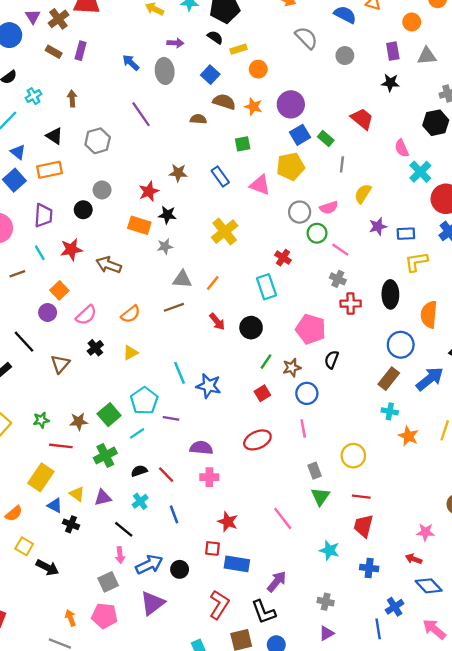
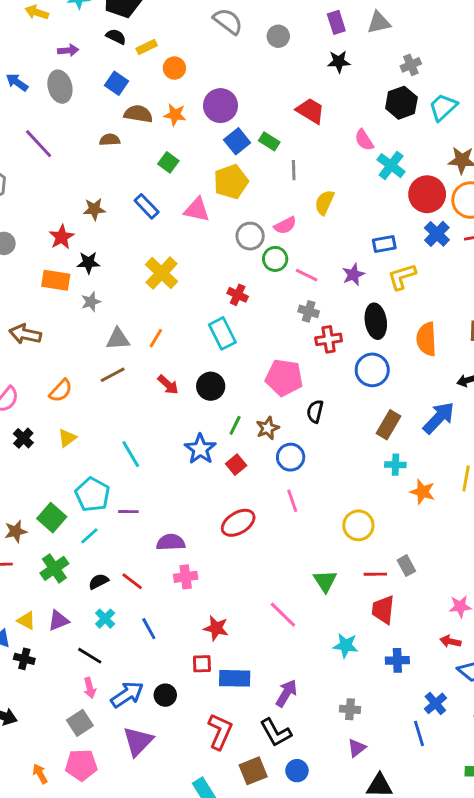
green square: (243, 144) -> (168, 162), turned -35
purple star: (378, 226) -> (353, 275), moved
blue circle: (401, 345) -> (372, 370), moved
blue star: (209, 386) -> (200, 449), moved, turned 30
gray rectangle: (315, 471) -> (406, 566), moved

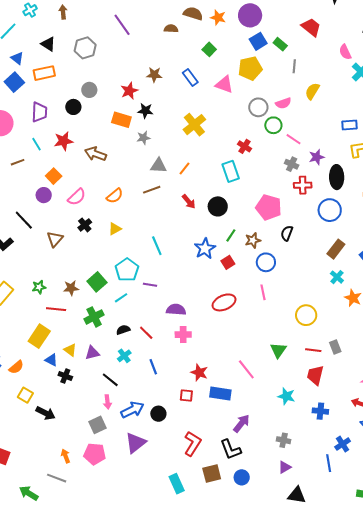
purple star: (353, 275) -> (317, 157), moved
cyan cross: (395, 465) -> (337, 277), turned 32
blue rectangle: (235, 678) -> (220, 393), moved

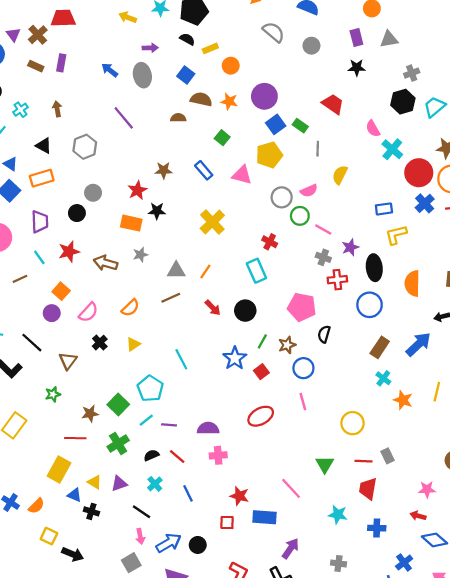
gray star: (143, 138) -> (140, 255), moved
purple line: (150, 285) -> (169, 425), moved
green star: (39, 287) -> (53, 394), moved

